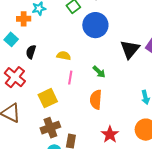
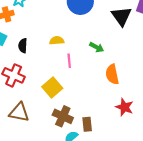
orange semicircle: (96, 100) -> (112, 74), moved
brown cross: (50, 128) -> (63, 116), turned -30

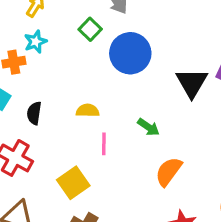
orange semicircle: (112, 74) -> (169, 172), turned 42

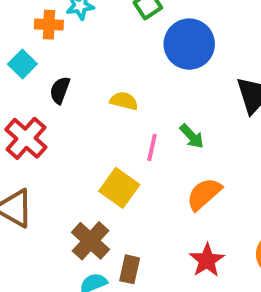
pink line: (104, 144) -> (152, 147), moved
yellow square: (73, 183) -> (119, 188), moved, turned -32

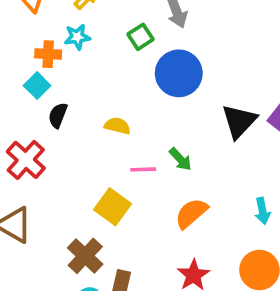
cyan square: (22, 64) -> (37, 86), moved
pink line: (152, 147) -> (143, 169), turned 75

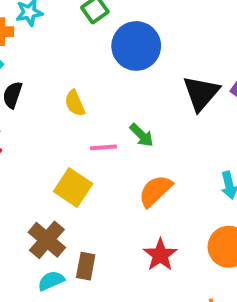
yellow semicircle: (117, 126) -> (75, 103), turned -125

